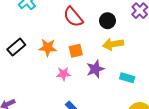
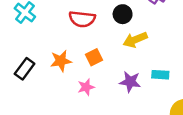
red semicircle: (73, 17) -> (82, 19), turned -30
purple star: (95, 69) -> (130, 82), moved, turned -30

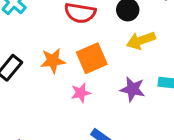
orange square: (94, 57) -> (92, 58), size x1.5

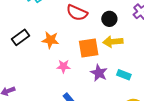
orange square: (92, 58) -> (89, 48), moved

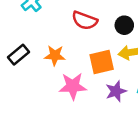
pink star: (64, 66) -> (73, 86), size x1.6
purple star: (99, 73) -> (116, 91), turned 30

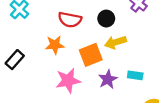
orange star: (55, 55) -> (55, 45), moved

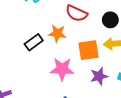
black rectangle: (15, 60) -> (34, 42), moved

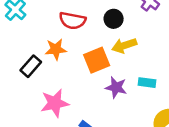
pink star: (62, 69) -> (55, 103), moved
purple star: (99, 76) -> (116, 87), turned -30

